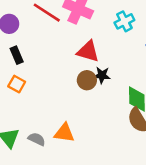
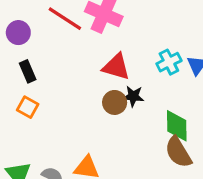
cyan cross: (124, 21) -> (169, 62), moved

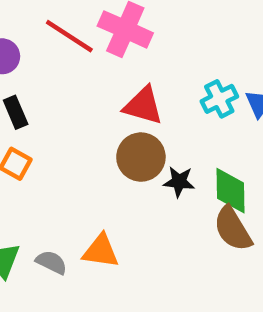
black star: (133, 96) -> (179, 182), moved
brown circle: (115, 102) -> (141, 157), size x1.4

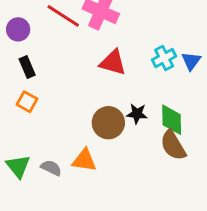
brown circle: (141, 157) -> (108, 123), moved

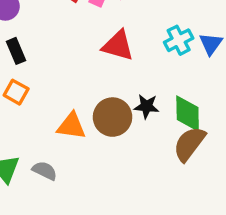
brown semicircle: (173, 145) -> (189, 144), turned 68
orange triangle: (84, 160) -> (71, 126), moved

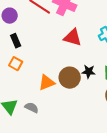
orange triangle: (71, 126) -> (47, 83), turned -30

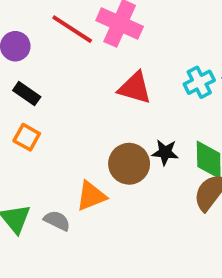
black rectangle: (16, 41) -> (27, 94), turned -32
orange triangle: (47, 83) -> (91, 196), moved

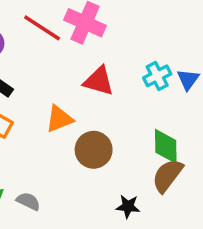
black star: (165, 152) -> (128, 206), moved
orange triangle: (91, 196) -> (59, 119), moved

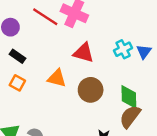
orange triangle: (59, 119) -> (57, 78), turned 36
brown circle: (94, 150) -> (91, 90), moved

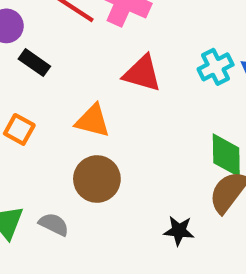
black rectangle: (17, 56) -> (34, 63), moved
brown circle: (91, 90) -> (97, 179), moved

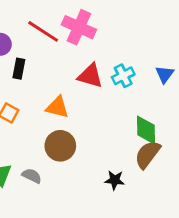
black rectangle: (34, 63) -> (19, 69), turned 66
cyan cross: (216, 67) -> (123, 76), moved

